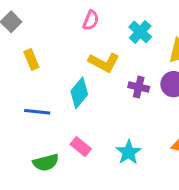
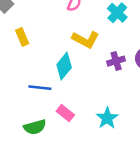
purple cross: (139, 87) -> (116, 61), turned -30
blue line: (37, 112) -> (40, 88), moved

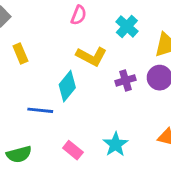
pink rectangle: (65, 113) -> (73, 150), moved
green semicircle: (35, 127) -> (19, 154), moved

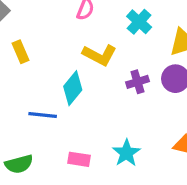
pink rectangle: (73, 150) -> (79, 159), turned -30

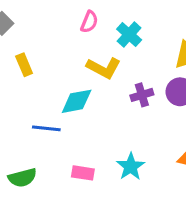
cyan cross: (139, 22) -> (129, 34), moved
cyan diamond: (73, 88) -> (77, 101), turned 40

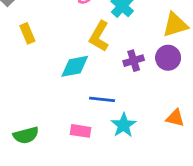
yellow L-shape: (104, 68) -> (99, 36), turned 92
blue line: (46, 128) -> (102, 99), moved

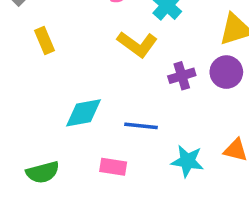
yellow L-shape: (99, 36) -> (137, 44), turned -84
cyan diamond: (75, 66) -> (83, 113), moved
cyan star: (124, 125) -> (187, 161), moved, turned -30

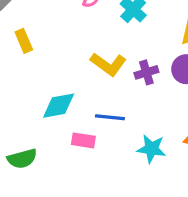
yellow L-shape: (137, 44) -> (108, 64), moved
pink rectangle: (113, 167) -> (83, 140), moved

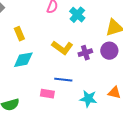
yellow rectangle: (24, 41) -> (19, 34), moved
cyan diamond: (59, 106) -> (23, 60), moved

